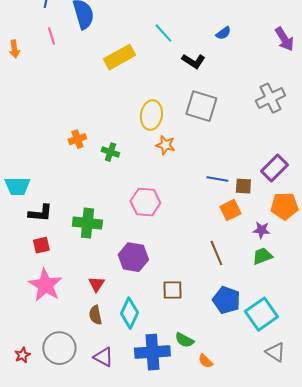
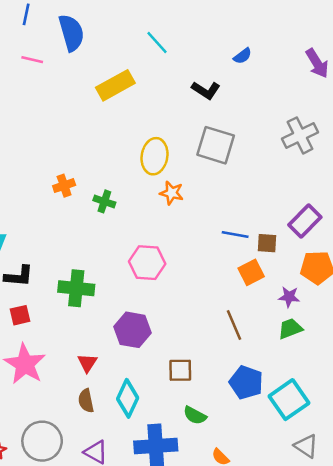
cyan line: (163, 33) -> (157, 43), moved
pink line: (51, 36) -> (32, 60), turned -60
green semicircle: (184, 340) -> (195, 415), moved

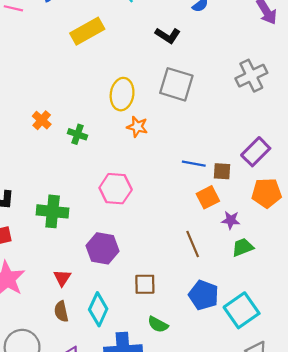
orange cross: (64, 186) -> (42, 120), turned -30
purple star: (289, 297) -> (231, 220), moved

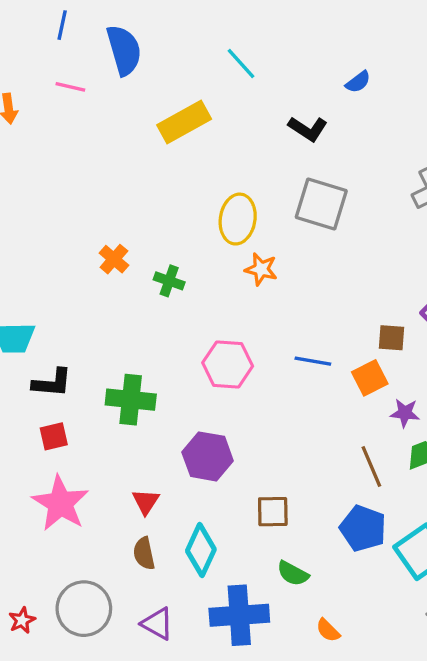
blue line: (194, 164) -> (313, 361), moved
brown line: (193, 244) -> (371, 466), moved

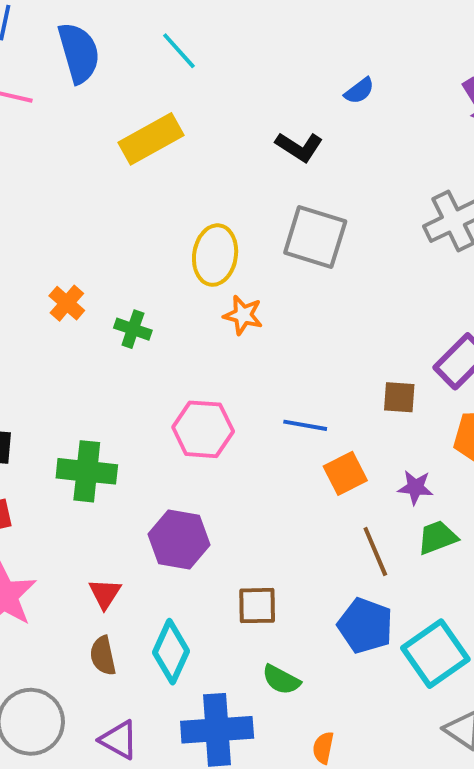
cyan line: (241, 64) -> (179, 51), moved
orange square: (370, 378) -> (345, 473), moved
orange semicircle: (328, 630) -> (323, 748), turned 56

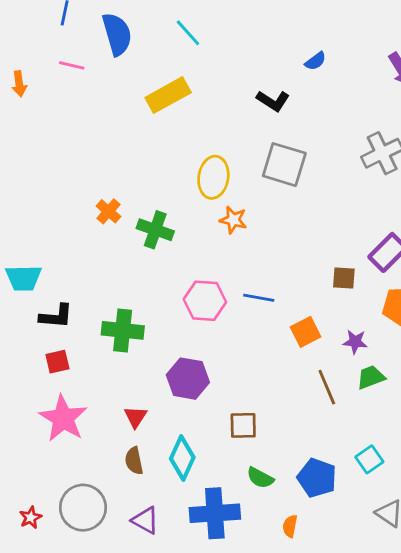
green cross: (133, 329) -> (155, 230), size x1.4
blue line: (305, 425) -> (259, 298), moved
blue pentagon: (365, 626) -> (317, 478), moved
cyan square: (435, 654) -> (369, 459), size x0.6

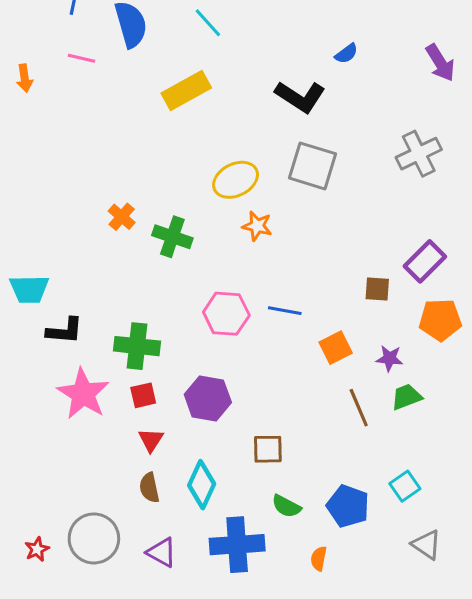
black L-shape: (273, 101) -> (300, 97), size x1.4
yellow ellipse: (213, 177) -> (236, 180), turned 54
red square: (57, 362) -> (143, 395), moved
pink star: (63, 418) -> (83, 394), moved

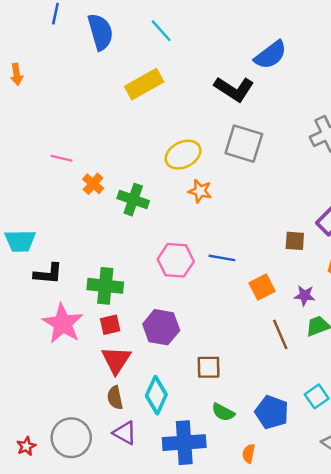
blue semicircle: (346, 54) -> (271, 55), size x1.8
pink line: (82, 58) -> (62, 158), moved
red triangle: (151, 440) -> (116, 360), size x1.5
purple triangle: (162, 552) -> (125, 433), moved

